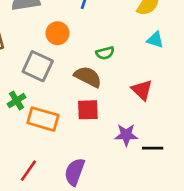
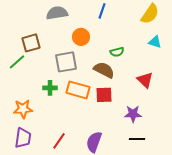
gray square: (38, 66) -> (66, 62), turned -35
green cross: (17, 101) -> (50, 88), turned 32
orange rectangle: (43, 119) -> (78, 90), moved
black line: (153, 148) -> (137, 139), moved

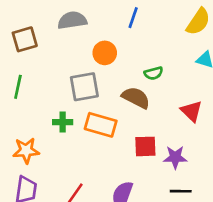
brown square: (31, 43) -> (25, 39), moved
green line: (17, 62) -> (18, 87), turned -36
red square: (104, 95) -> (145, 146), moved

